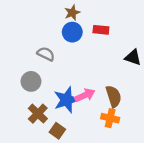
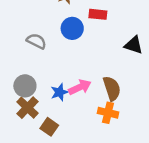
blue circle: (72, 32) -> (72, 28), moved
gray circle: (31, 81) -> (25, 86), moved
blue star: (67, 100) -> (59, 92), size x0.6

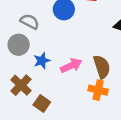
gray circle: (25, 86) -> (19, 45), moved
blue star: (59, 92) -> (42, 61), moved

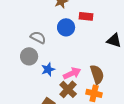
brown cross: (21, 85) -> (68, 89), moved

